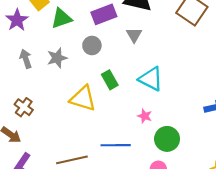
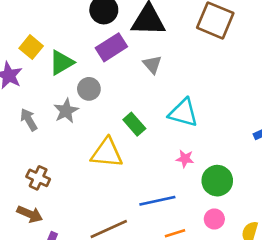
gray circle: (92, 45) -> (89, 89), moved

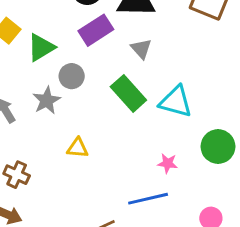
green rectangle: (134, 124) -> (128, 93), moved, size x1.4
yellow triangle: (107, 153) -> (78, 148), moved, size x0.6
pink star: (185, 159) -> (168, 163), moved
green circle: (217, 181) -> (218, 147), moved

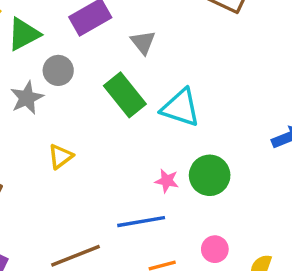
green circle: (218, 147) -> (210, 175), moved
yellow triangle: (78, 148) -> (61, 156), turned -45

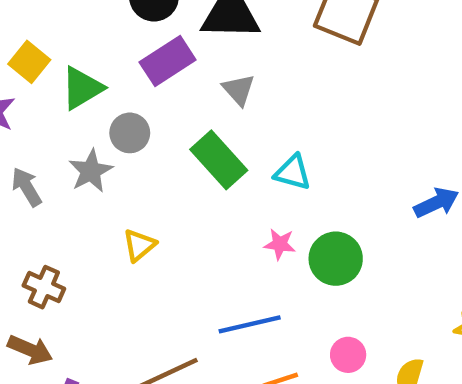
cyan triangle: (181, 108) -> (293, 172), size x0.7
pink star: (167, 181) -> (280, 244), moved

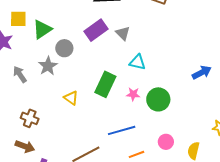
purple rectangle: (168, 61) -> (96, 30), moved
yellow square: (29, 62) -> (18, 19), turned -36
gray triangle: (239, 90) -> (123, 33), moved
green rectangle: (219, 160) -> (105, 84), moved, turned 70
yellow triangle: (139, 245) -> (71, 98), turned -42

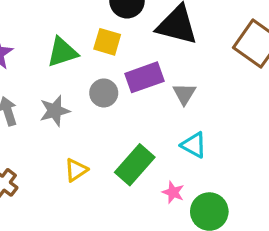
yellow square: (18, 19) -> (107, 42), moved
gray circle: (64, 48) -> (104, 93), moved
yellow triangle: (71, 98) -> (76, 170), turned 35

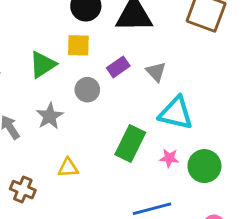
purple rectangle: (144, 77) -> (118, 67), size x0.7
cyan triangle: (194, 145) -> (176, 113), size x1.5
yellow triangle: (76, 170) -> (68, 168), moved, turned 45

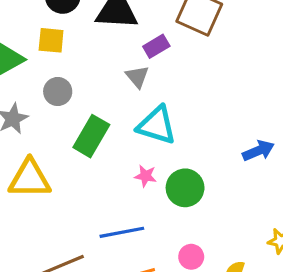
purple rectangle: (118, 67) -> (156, 46), moved
green rectangle: (130, 144) -> (91, 136), moved
yellow triangle: (68, 168) -> (30, 179), size x1.8

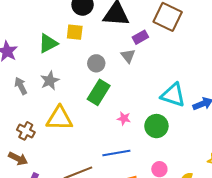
gray circle: (58, 92) -> (96, 63), moved
cyan triangle: (157, 125) -> (173, 95), moved
pink star: (146, 176) -> (124, 118), moved

